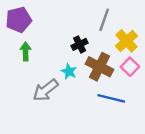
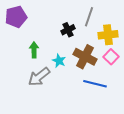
yellow cross: (126, 41) -> (108, 35), turned 36
black cross: (80, 44) -> (68, 30), moved
green arrow: (26, 51) -> (34, 50), moved

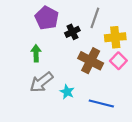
purple pentagon: (16, 17) -> (47, 18), moved, turned -30
cyan star: (59, 61) -> (67, 92), moved
blue line: (95, 84) -> (101, 104), moved

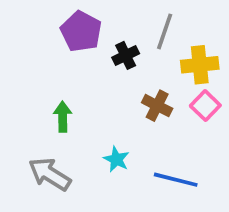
green arrow: (36, 53) -> (63, 117), moved
brown cross: (91, 61) -> (157, 106), size x0.7
gray arrow: (41, 82) -> (50, 174), moved, turned 70

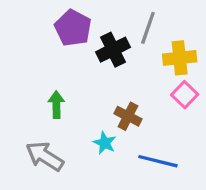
black cross: (126, 55) -> (113, 50), size x1.4
brown cross: (157, 106) -> (128, 116), moved

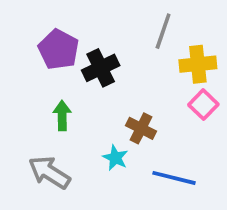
purple pentagon: (73, 28) -> (58, 50), moved
black cross: (113, 50) -> (101, 68), moved

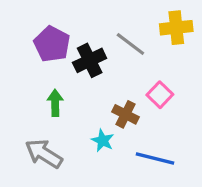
gray line: (163, 31) -> (130, 44), moved, turned -72
yellow cross: (198, 64) -> (176, 28), moved
pink square: (203, 105) -> (160, 95), moved

